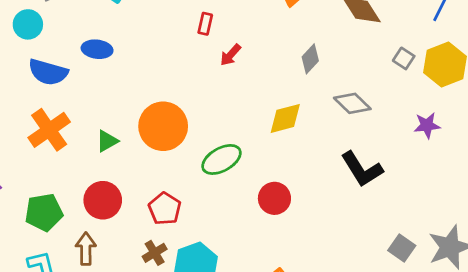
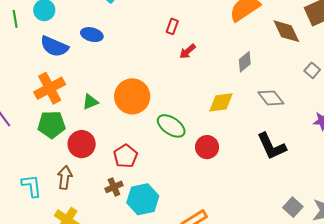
green ellipse: (221, 159) -> (171, 126), turned 56
red circle: (274, 198) -> (207, 147), moved
green pentagon: (44, 212) -> (52, 125), moved

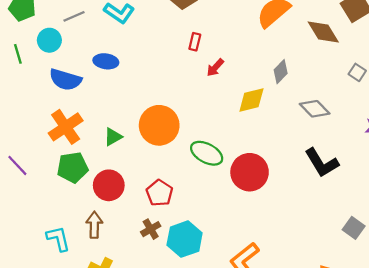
yellow diamond: (221, 102) -> (251, 100), moved
red circle: (207, 147) -> (250, 172), size x1.4

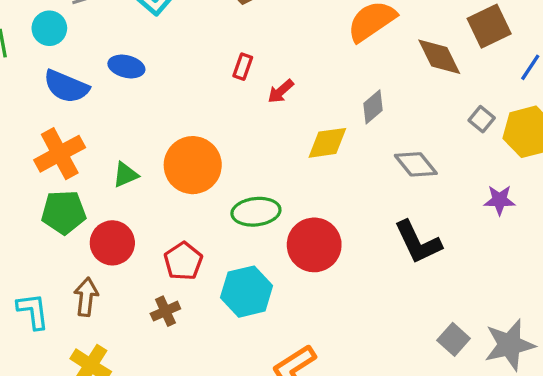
red rectangle: (195, 42) -> (243, 67), moved
green ellipse: (207, 153) -> (256, 212), turned -40
cyan hexagon: (185, 239) -> (247, 292), moved

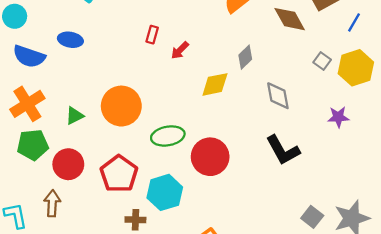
gray diamond: (416, 164) -> (278, 96), turned 32
red pentagon: (183, 261) -> (119, 174), size x1.4
brown cross: (165, 311) -> (135, 220), moved, turned 30

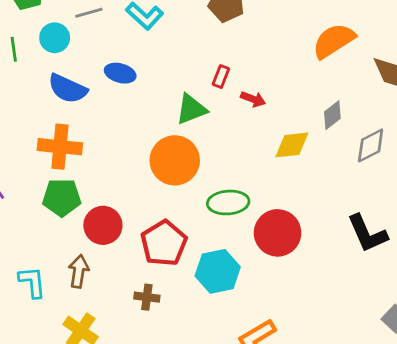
red arrow: (180, 50) -> (253, 99), turned -120
gray diamond: (278, 96) -> (371, 145), moved, turned 68
orange cross: (27, 104) -> (60, 147), turned 32
green triangle: (75, 116) -> (191, 109), moved, size x1.4
brown cross: (135, 220) -> (147, 297), moved

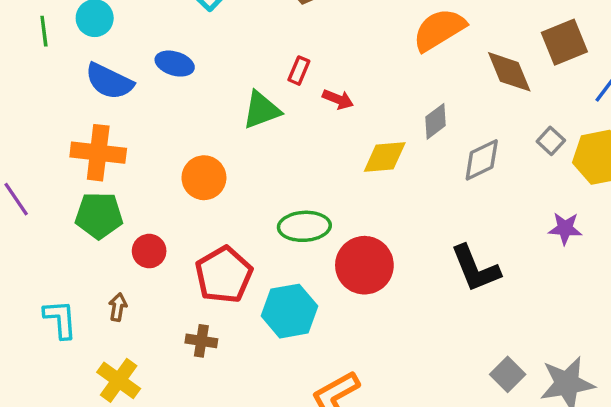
orange circle: (175, 160) -> (204, 178), moved, size x0.7
red circle: (103, 225) -> (149, 251), size x0.7
brown arrow: (79, 271) -> (118, 307), size x0.7

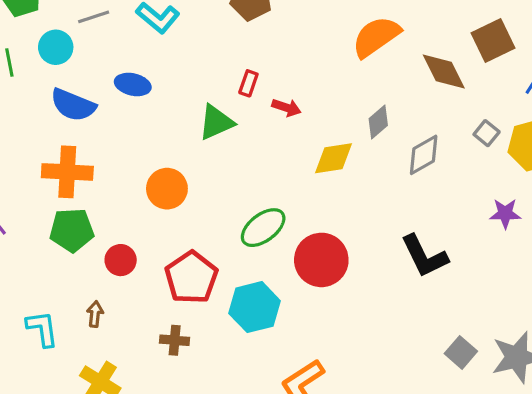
green ellipse: (304, 226) -> (263, 228), turned -30

